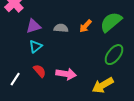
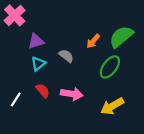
gray semicircle: (61, 28) -> (66, 56), moved, turned 32
green ellipse: (114, 55) -> (110, 67), moved

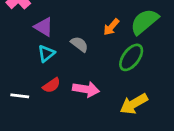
purple triangle: (36, 41) -> (44, 27), turned 48
red semicircle: (43, 90) -> (52, 85), turned 96
white line: (16, 99) -> (20, 96), turned 64

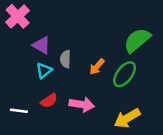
orange arrow: (111, 27) -> (97, 67), moved
gray semicircle: (79, 44) -> (65, 59), moved, turned -126

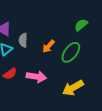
green semicircle: (137, 40) -> (81, 25), size x0.6

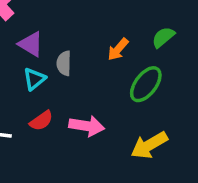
orange arrow: (49, 46) -> (118, 49), moved

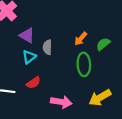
green semicircle: (163, 37) -> (103, 44), moved
green ellipse: (146, 84) -> (84, 64), moved, turned -40
pink arrow: (87, 126) -> (61, 102), moved

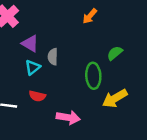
orange arrow: (81, 39) -> (90, 16), moved
red semicircle: (33, 83) -> (37, 96), turned 48
yellow arrow: (100, 98) -> (115, 98), moved

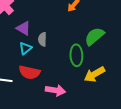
green semicircle: (115, 53) -> (94, 36), size x1.5
red semicircle: (37, 96) -> (29, 72), size x1.5

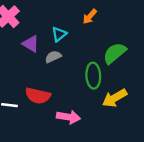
gray semicircle: (42, 39) -> (53, 57), turned 64
cyan triangle: (25, 48) -> (59, 34), moved

